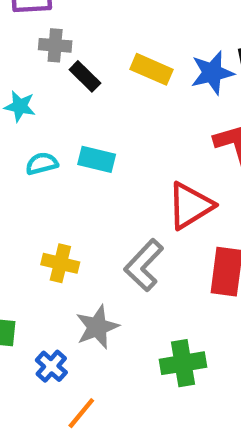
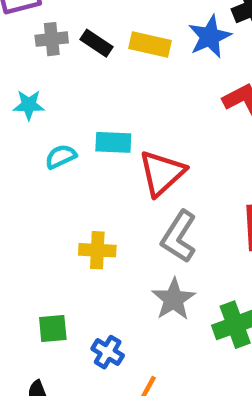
black rectangle: (85, 76) -> (96, 43), moved
red triangle: (190, 206) -> (162, 173), moved
gray star: (97, 327) -> (174, 299), moved

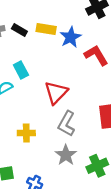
blue star: (210, 37) -> (71, 37), moved
cyan rectangle: (113, 142) -> (21, 70), moved, turned 63

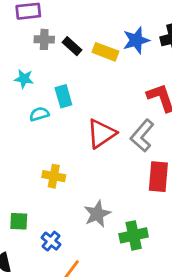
blue star: (71, 37) -> (136, 40), moved
gray L-shape: (66, 124) -> (142, 136), moved

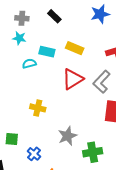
gray cross: (44, 39) -> (22, 18), moved
yellow rectangle: (105, 52) -> (75, 48), moved
cyan rectangle: (63, 96) -> (47, 52), turned -63

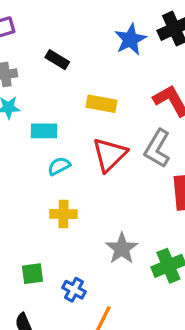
cyan rectangle: (47, 52) -> (44, 131), moved
cyan semicircle: (29, 64) -> (59, 166), moved

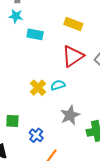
cyan semicircle: (59, 166) -> (58, 85), moved
yellow cross: (64, 214) -> (38, 88), turned 35

